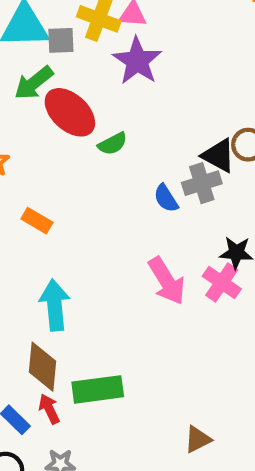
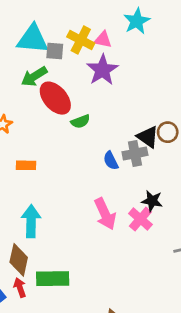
orange rectangle: (37, 221) -> (26, 165), turned -36

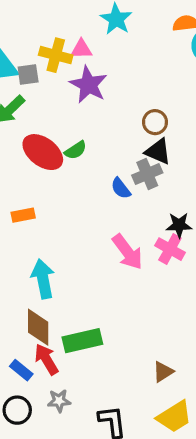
red ellipse: (55, 98) -> (43, 152), moved
brown circle: (168, 132) -> (155, 122), moved
red arrow: (20, 288) -> (46, 359), size x1.4

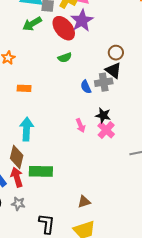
red ellipse: (43, 152) -> (64, 28), moved
black star: (179, 225) -> (103, 115), moved
pink arrow: (127, 252) -> (81, 125), size x0.6

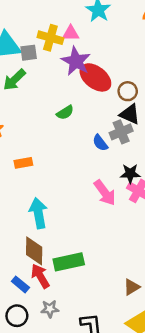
red ellipse: (64, 28) -> (95, 77), moved
pink arrow: (81, 125) -> (105, 193), size x1.5

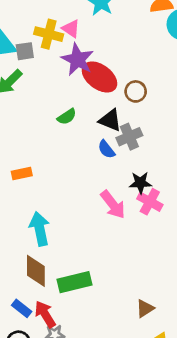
pink triangle: (71, 33) -> (71, 29), turned 36
black triangle: (130, 114) -> (110, 120), moved
red arrow: (40, 276) -> (45, 314), moved

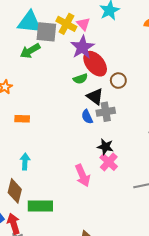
gray square: (25, 51) -> (46, 32), size x1.5
green semicircle: (67, 117) -> (80, 79), moved
pink arrow: (113, 205) -> (83, 175), moved
cyan arrow: (40, 229) -> (25, 162), size x0.7

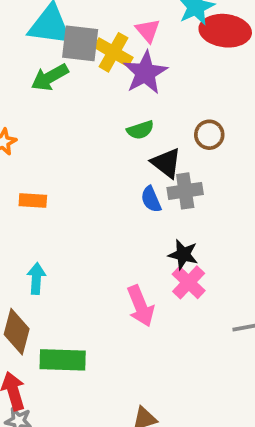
yellow cross: (66, 24) -> (114, 52), moved
red ellipse: (95, 64) -> (225, 31), moved, turned -45

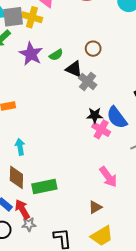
purple star: (145, 73) -> (31, 54), moved
gray cross: (185, 191) -> (88, 81), turned -30
blue semicircle: (151, 199) -> (117, 118), moved, size x1.6
pink arrow: (140, 306) -> (108, 177), moved

